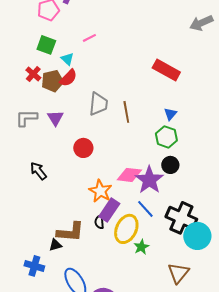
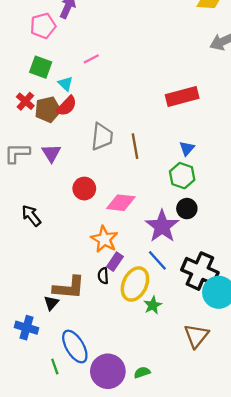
red rectangle: (166, 70) -> (182, 97), turned -44
pink diamond: (129, 175) -> (121, 203), moved
purple rectangle: (109, 210) -> (115, 262), size x0.7
black triangle: (55, 245) -> (51, 303), turned -32

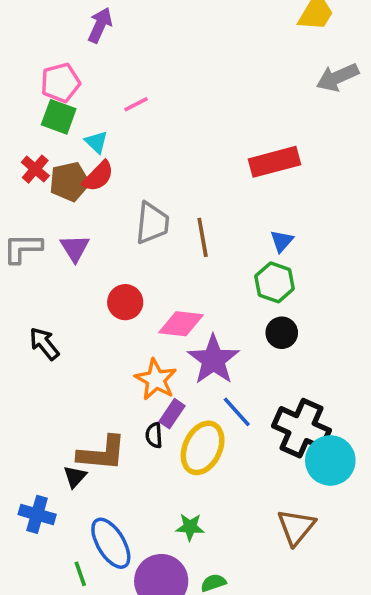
pink pentagon: (43, 26) -> (60, 83), moved
purple star: (162, 226) -> (213, 360), moved
green star: (153, 305) -> (190, 527), moved, turned 30

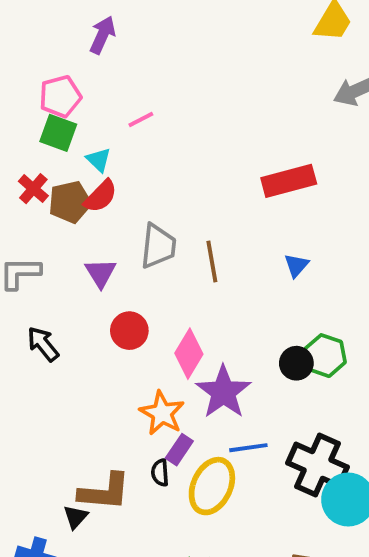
purple triangle: (75, 248) -> (101, 273), moved
green hexagon: (275, 282) -> (325, 356), moved
pink diamond: (181, 324) -> (189, 354), turned -66
black arrow: (44, 344) -> (43, 344), moved
blue line: (237, 412) -> (248, 448), turned -56

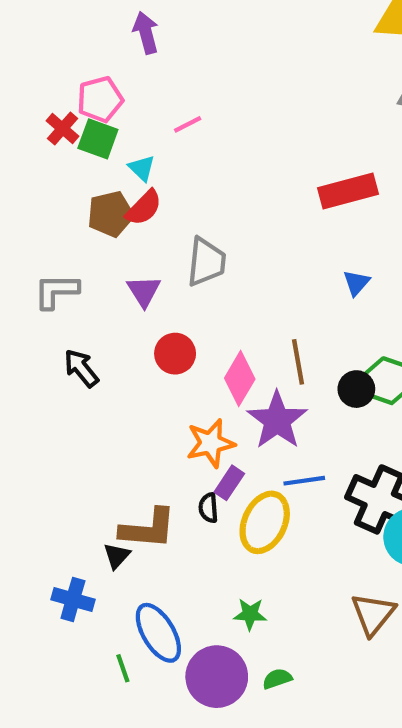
purple arrow: (102, 35) -> (146, 33), turned -39
red cross: (33, 189) -> (63, 129), moved
brown line: (212, 261) -> (298, 362), moved
orange star: (162, 413) -> (210, 443), turned 30

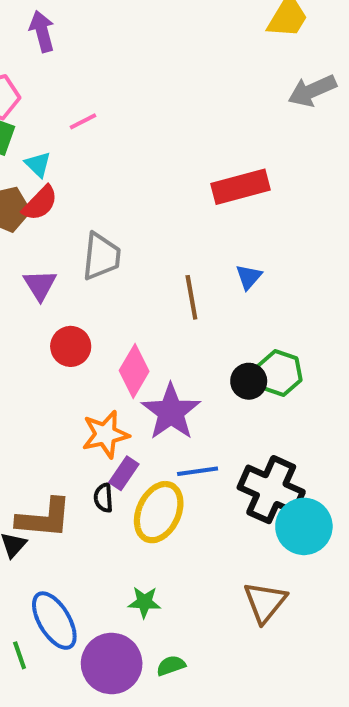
brown line: (298, 362) -> (191, 297), moved

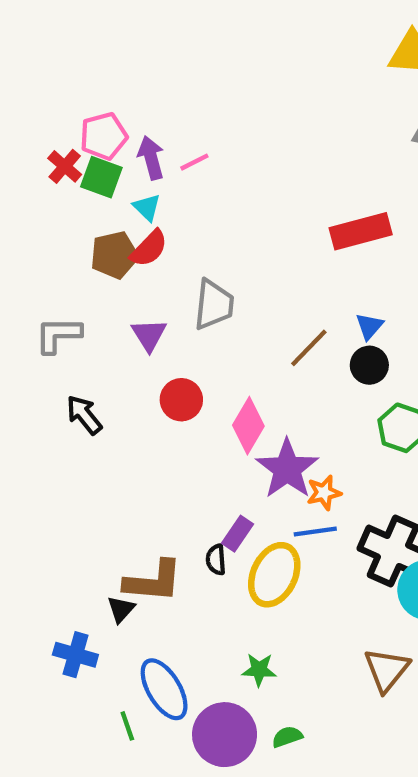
purple arrow: (42, 31) -> (151, 158), moved
brown line: (191, 297) -> (309, 348), turned 54
black circle: (249, 381) -> (369, 365), moved
orange star: (105, 434) -> (324, 493), moved, size x0.7

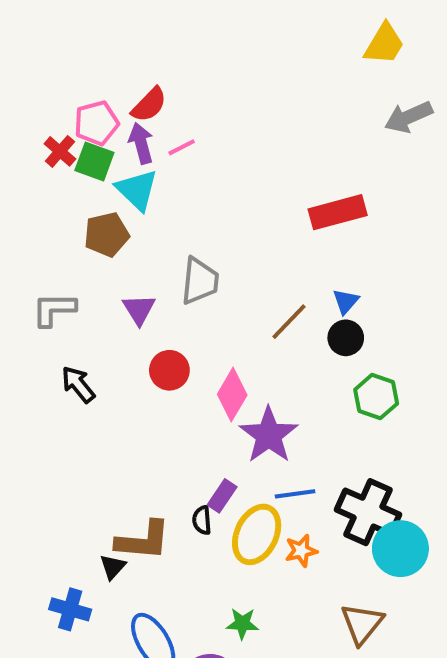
cyan triangle: (147, 207) -> (137, 190), size x1.6
red semicircle: (149, 248) -> (149, 105), moved
orange star: (324, 493) -> (301, 551), moved

